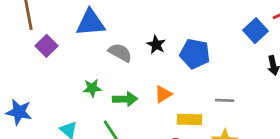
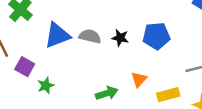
gray semicircle: (120, 53) -> (90, 36), moved
green star: (92, 88) -> (46, 85), moved

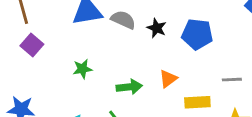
purple square: (25, 67) -> (32, 45), moved
green star: (46, 85) -> (82, 69), moved

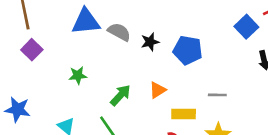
black star: (157, 28) -> (150, 42), turned 30
green arrow: (129, 87) -> (120, 95), turned -45

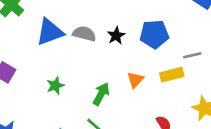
gray line: (217, 95) -> (192, 55), moved
yellow rectangle: (184, 114) -> (172, 75), moved

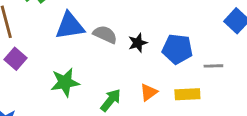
gray line: (192, 55) -> (213, 66), moved
green star: (55, 86) -> (65, 82), size x1.5

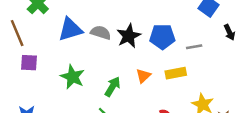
black star: (138, 43) -> (129, 36), size x1.5
purple square: (16, 59) -> (29, 63), turned -30
green star: (65, 82) -> (73, 77), turned -30

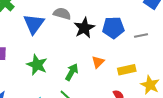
blue triangle: (70, 29) -> (34, 24), turned -35
gray semicircle: (101, 33) -> (62, 14), moved
yellow rectangle: (176, 73) -> (127, 70), moved

